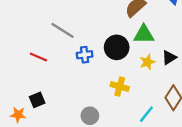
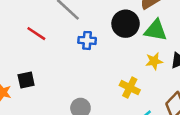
black circle: (117, 47) -> (126, 24), moved
yellow cross: (120, 87) -> (130, 88), moved

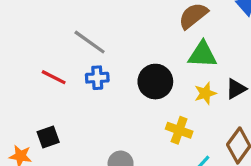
black circle: (126, 24) -> (155, 82), moved
blue cross: (87, 40) -> (97, 78), moved

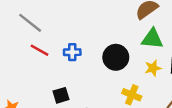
gray line: (90, 42) -> (30, 23), moved
black square: (48, 137) -> (61, 95), moved

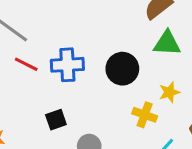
blue cross: (72, 52) -> (67, 65), size x1.5
yellow star: (153, 68) -> (169, 92), moved

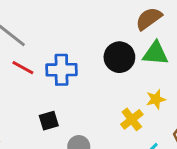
black circle: (122, 69) -> (119, 57), moved
yellow cross: (145, 115) -> (132, 119), turned 30

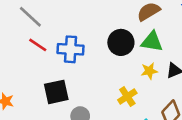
yellow star: (156, 99) -> (149, 71), moved
black square: (49, 121) -> (56, 92), size x1.5

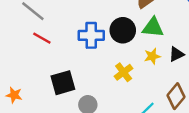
blue cross: (71, 49) -> (91, 35), moved
yellow cross: (127, 96) -> (124, 72), moved

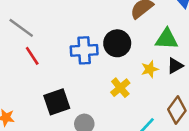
green triangle: (153, 27) -> (167, 39), moved
red line: (42, 38) -> (32, 56), turned 30

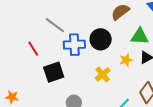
gray line: (21, 28) -> (55, 25), moved
black square: (57, 102) -> (54, 72), moved

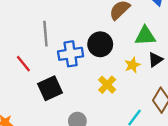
gray line: (55, 25) -> (45, 34), turned 55

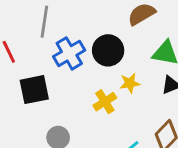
blue cross: (71, 54) -> (69, 53), turned -35
yellow star: (132, 65) -> (130, 83), moved

